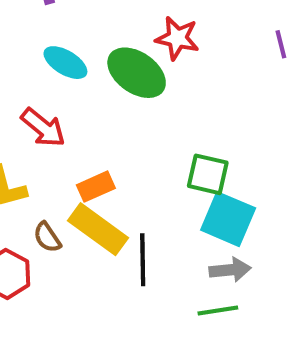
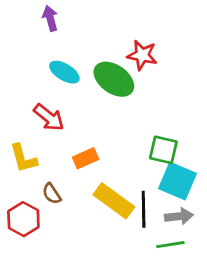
yellow rectangle: (98, 229) -> (114, 201), moved
black line: (143, 260) -> (144, 209), moved

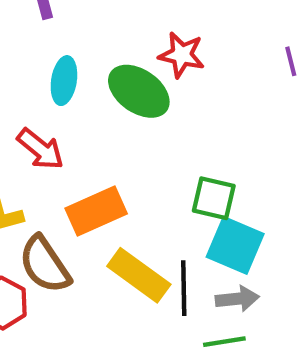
cyan ellipse: (64, 72) -> (64, 81), turned 68
orange rectangle: (86, 158) -> (96, 211), size x1.5
brown semicircle: (52, 194) -> (45, 265), size x1.8

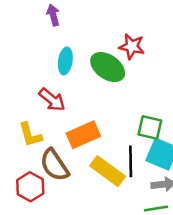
black line: (184, 288) -> (131, 161), moved

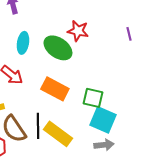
orange rectangle: (83, 135) -> (55, 89), moved, turned 52
black line: (131, 161) -> (38, 126), moved

